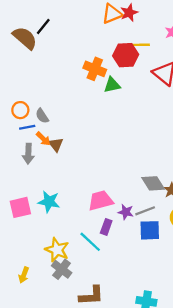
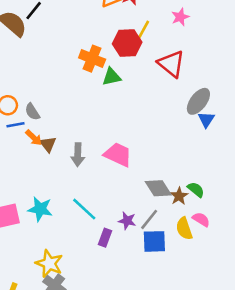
yellow line: (139, 45) -> (143, 31), turned -60
gray arrow: (28, 154) -> (78, 155), moved
pink trapezoid: (100, 201) -> (118, 155), moved, turned 40
gray line: (145, 211) -> (149, 219), turned -30
cyan line: (90, 242) -> (84, 209), moved

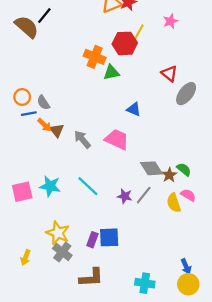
red triangle: (171, 64) -> (169, 74), moved, size x0.7
blue triangle: (206, 120) -> (134, 109), moved, turned -40
gray arrow: (78, 155) -> (82, 139), turned 138
purple rectangle: (105, 238) -> (92, 240), moved
blue square: (154, 241) -> (109, 237), moved

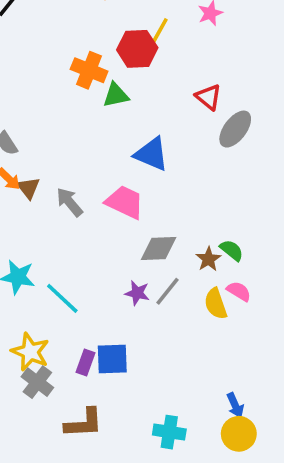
blue triangle: (134, 109) -> (151, 154), size x1.5
gray diamond: (151, 168) -> (159, 248), moved, turned -60
cyan line: (88, 186) -> (62, 298), moved

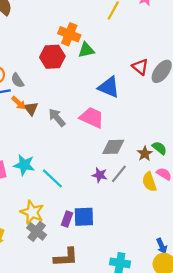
red hexagon: (137, 49) -> (52, 57), moved
red triangle: (208, 97) -> (140, 67), moved

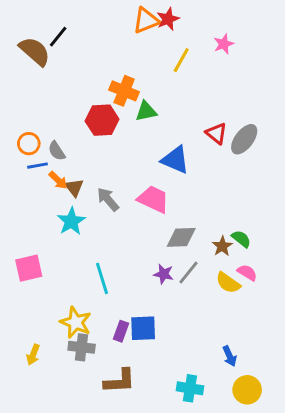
cyan star: (24, 165) -> (71, 221), moved, turned 30
cyan line: (52, 178) -> (102, 278), turned 30
yellow semicircle: (149, 182) -> (228, 283), turned -36
gray cross: (37, 231) -> (82, 347), turned -30
blue arrow: (162, 246) -> (230, 356), moved

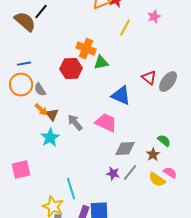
orange circle: (29, 144) -> (21, 85), size x1.5
blue line: (38, 166) -> (24, 64), moved
green semicircle: (241, 239) -> (164, 141), moved
cyan line: (102, 278) -> (71, 189), moved

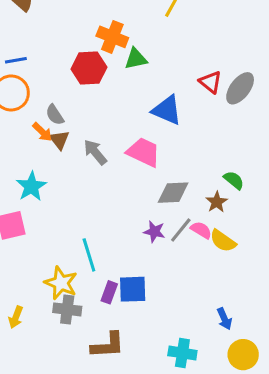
gray semicircle: (40, 90) -> (55, 115), moved
cyan star: (50, 138) -> (31, 186), moved
pink semicircle: (170, 173) -> (201, 230), moved

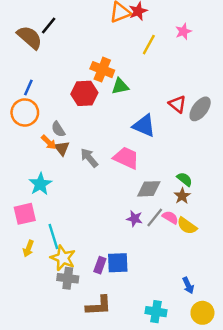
blue line: (16, 60) -> (28, 87), turned -56
green semicircle: (234, 180) -> (185, 179), moved
cyan line: (89, 255) -> (53, 237), moved
yellow arrow: (16, 317) -> (28, 248), moved

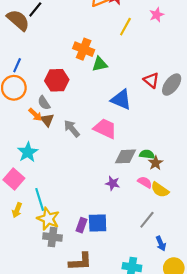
red hexagon: (84, 93) -> (57, 80), moved
green semicircle: (185, 179) -> (147, 154), moved, turned -32
pink square: (25, 214) -> (14, 179), turned -36
gray line: (155, 217) -> (147, 220), moved

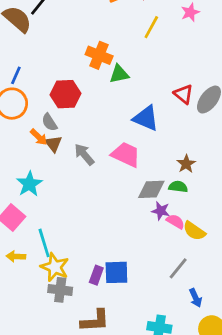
brown star: (156, 163) -> (186, 164), moved
purple star: (113, 183) -> (161, 211), moved
yellow arrow: (17, 210) -> (16, 256), turned 72

